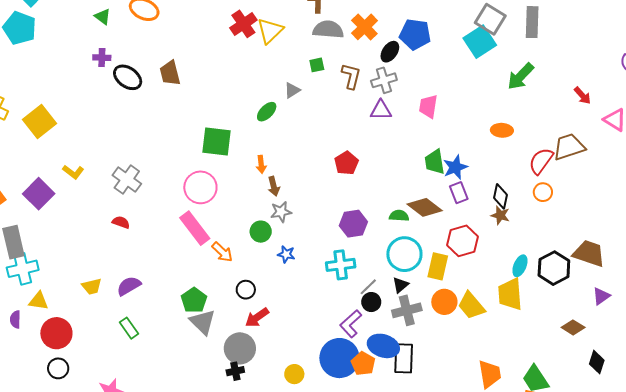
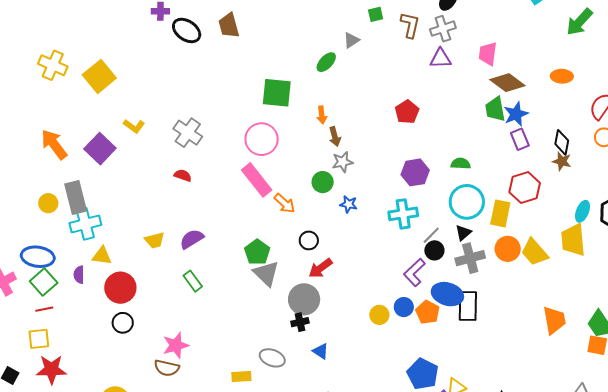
brown diamond: (425, 207) -> (507, 83), moved
blue circle: (339, 358) -> (404, 307), size x0.5
yellow circle: (294, 374) -> (379, 315), moved

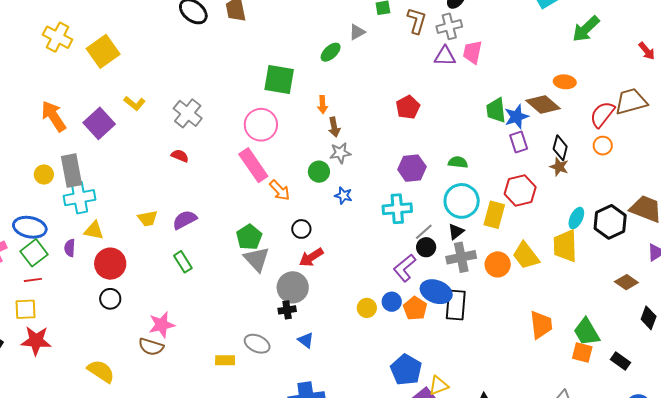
pink trapezoid: (488, 54) -> (472, 52), moved
brown diamond: (507, 83) -> (543, 105), moved
orange circle: (508, 249) -> (498, 264), moved

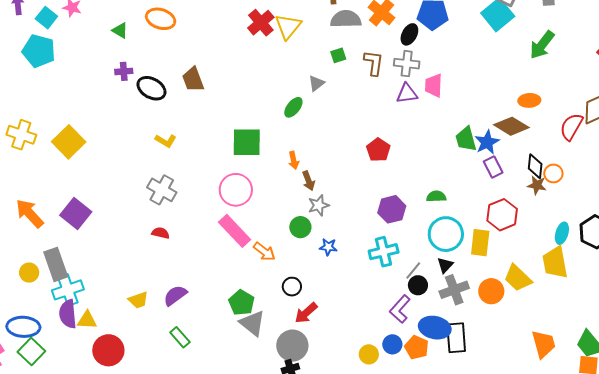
gray cross: (449, 26) -> (407, 64), turned 30
yellow L-shape: (135, 103) -> (166, 141), moved
orange circle: (603, 146) -> (553, 173), moved
purple semicircle: (70, 248) -> (68, 314), moved, size x1.6

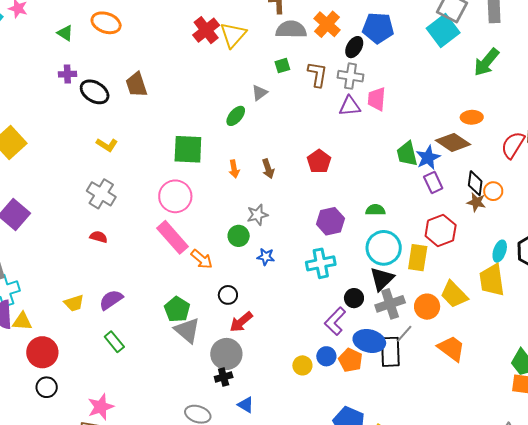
brown arrow: (308, 181) -> (268, 169), moved
black triangle: (445, 265) -> (382, 279), size x1.5
gray line: (413, 270) -> (404, 334), moved
orange trapezoid: (544, 344) -> (451, 348), moved, turned -40

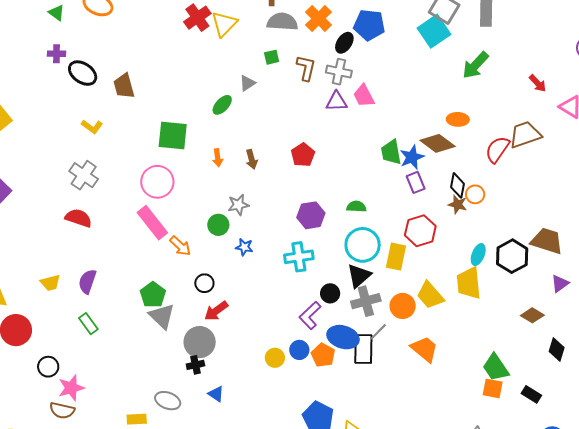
brown trapezoid: (136, 85) -> (124, 86), moved
pink trapezoid: (377, 99) -> (364, 96), turned -35
red semicircle: (99, 237) -> (78, 218), size x1.5
purple semicircle: (111, 300) -> (87, 282), turned -40
black circle: (47, 387) -> (48, 367), moved

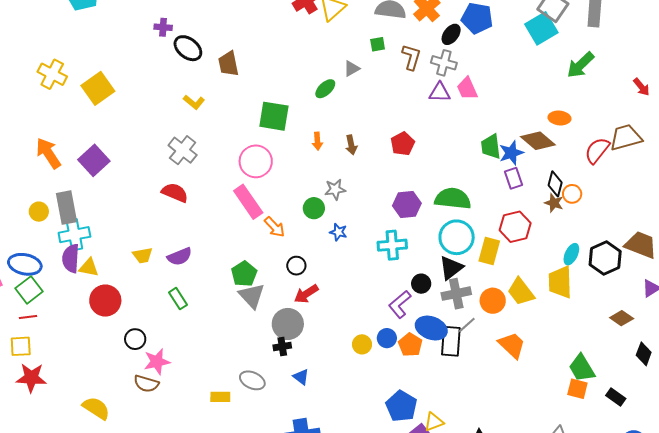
green semicircle: (356, 207) -> (453, 199), size x1.8
purple semicircle: (87, 282) -> (180, 257), turned -135

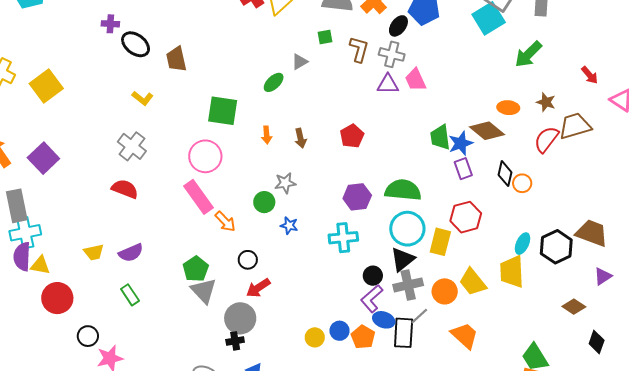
brown star: (554, 203) -> (546, 102), moved
purple L-shape: (400, 304) -> (372, 299), moved
blue ellipse: (431, 328) -> (384, 320), size x0.7

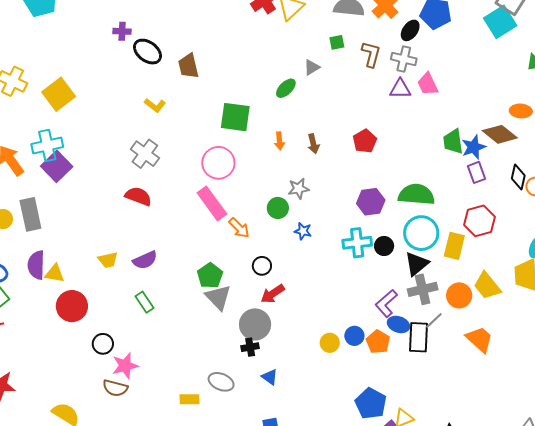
cyan cross: (25, 233) -> (47, 145), moved
black circle: (373, 276) -> (384, 246), moved

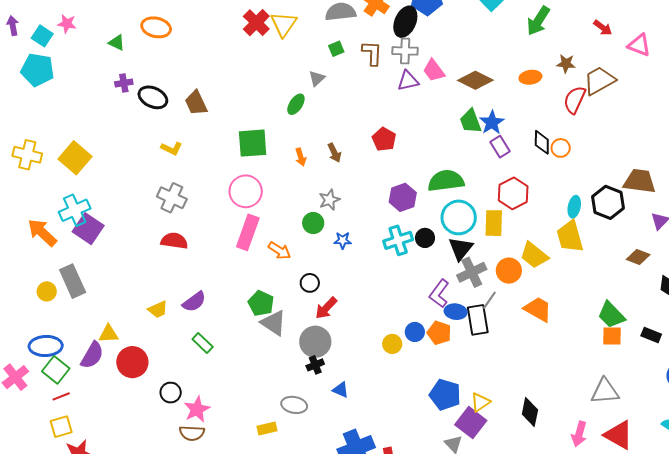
black ellipse: (410, 30) -> (405, 22), size x1.4
brown diamond: (500, 134) -> (475, 80), moved
pink rectangle: (212, 203) -> (248, 232), turned 68
purple semicircle: (36, 265) -> (92, 355), moved, turned -140

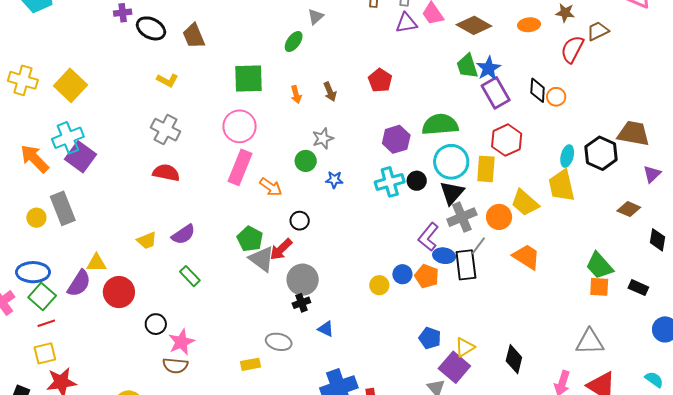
brown trapezoid: (599, 80) -> (598, 31), size x0.7
purple rectangle: (500, 147) -> (496, 93), size x1.4
red arrow: (326, 308) -> (281, 249), moved
blue pentagon: (445, 395) -> (430, 338), size x0.7

